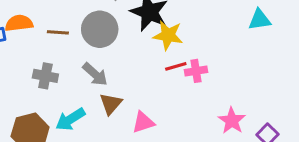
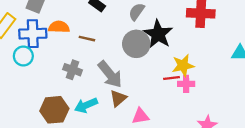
gray circle: (100, 29) -> (136, 44), moved
yellow star: (168, 35) -> (183, 66), moved, turned -30
gray arrow: (95, 74) -> (110, 74), size x1.4

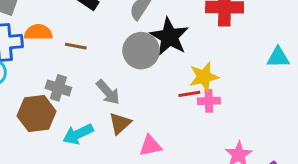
gray arrow: (110, 74) -> (108, 92), size x0.7
brown hexagon: (54, 110) -> (37, 114), moved

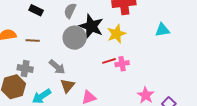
yellow star: (204, 77) -> (116, 34), moved

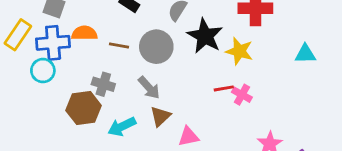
yellow star: (116, 34) -> (239, 51), turned 30
gray circle: (75, 38) -> (156, 47), moved
pink cross: (122, 64) -> (242, 95), turned 32

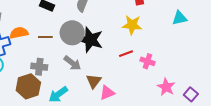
black star: (205, 36) -> (90, 40), moved
pink cross: (242, 95) -> (147, 61), moved
brown triangle: (160, 116) -> (94, 81), moved

